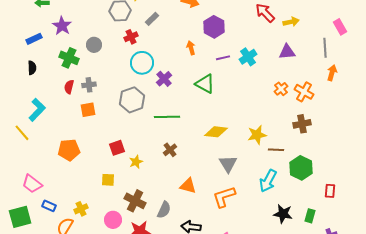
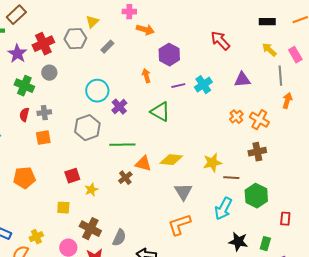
yellow arrow: (291, 22) -> (269, 50), moved, turned -126
red cross: (131, 37) -> (43, 44), moved, size x1.5
orange triangle: (188, 186) -> (143, 164), moved

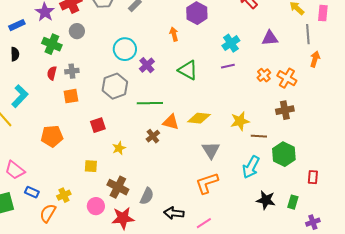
pink rectangle: (295, 55) -> (323, 13), turned 35
purple line: (178, 86) -> (228, 66), moved
red square: (72, 176) -> (98, 125), moved

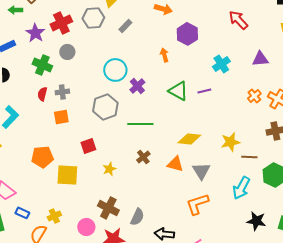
purple line: (228, 66) -> (204, 91), moved
orange triangle: (171, 122) -> (175, 164), moved
yellow square: (91, 166) -> (67, 175), moved, size x1.6

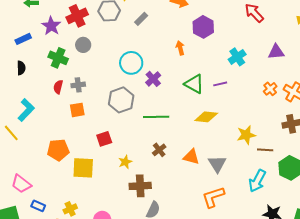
yellow diamond: (189, 139) -> (206, 117), moved
brown cross: (108, 208) -> (140, 186), moved, turned -30

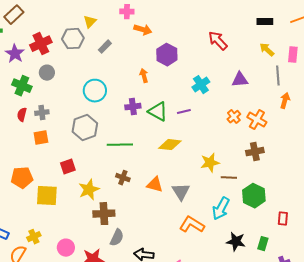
purple cross: (153, 79) -> (133, 107), moved, turned 35
brown cross: (159, 150) -> (123, 178), turned -32
yellow star: (125, 162) -> (89, 190), size x1.5
orange L-shape: (213, 197) -> (192, 225), moved, turned 50

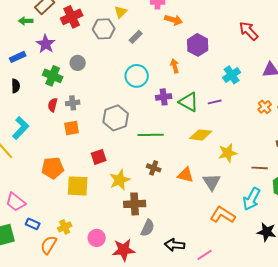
red cross: (41, 44) -> (72, 17), moved
cyan circle: (95, 91) -> (137, 76), moved
yellow star: (210, 163) -> (228, 153), moved

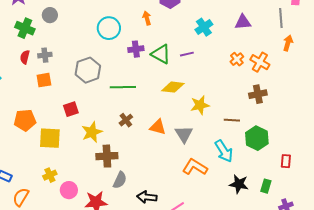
brown cross: (154, 168) -> (126, 120), turned 32
cyan arrow: (252, 199) -> (224, 151), turned -60
yellow cross: (65, 227) -> (50, 175), moved

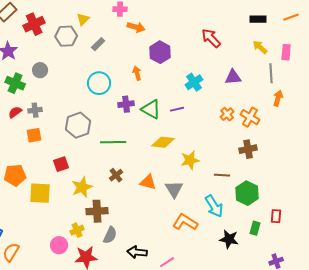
red semicircle: (25, 57) -> (15, 112), turned 40
yellow cross: (50, 175) -> (77, 230), moved
green rectangle: (266, 186) -> (255, 228), moved

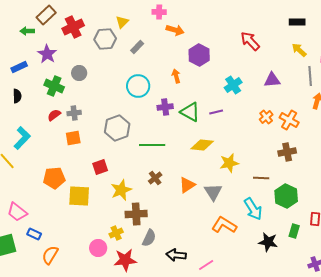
orange triangle: (148, 182) -> (187, 185), turned -48

